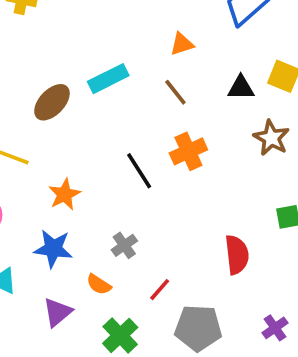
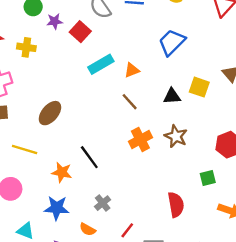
cyan rectangle: (108, 79) -> (101, 64), moved
brown star: (271, 138) -> (176, 136), moved
black line: (139, 171) -> (89, 157), moved
orange star: (64, 194) -> (62, 172), turned -30

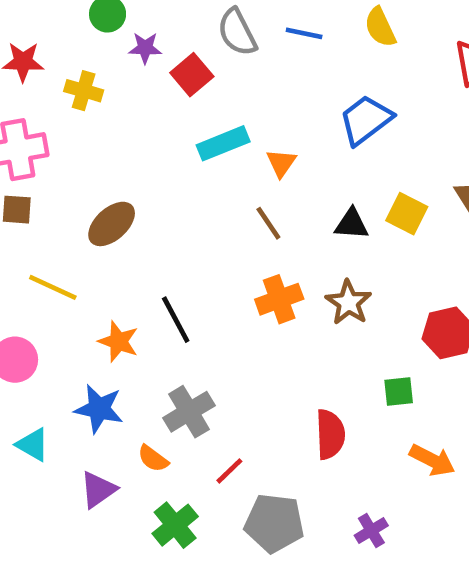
orange triangle: (132, 70) -> (281, 163), turned -42
gray cross: (103, 203) -> (189, 412), size x1.5

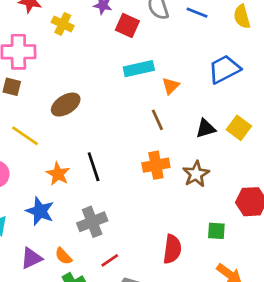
red square: (192, 75) -> (127, 25), turned -35
black triangle: (352, 224) -> (206, 128), turned -30
orange semicircle: (153, 459) -> (63, 256), moved

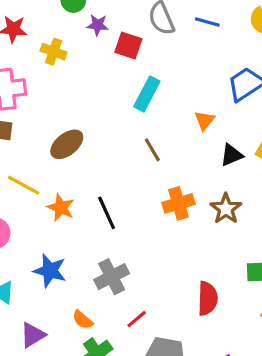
cyan rectangle: (139, 69) -> (147, 94), turned -44
orange triangle: (171, 86) -> (204, 120), moved
brown line: (157, 120) -> (152, 150), moved
orange star: (58, 174) -> (61, 208), moved
purple triangle: (31, 258) -> (33, 335), moved

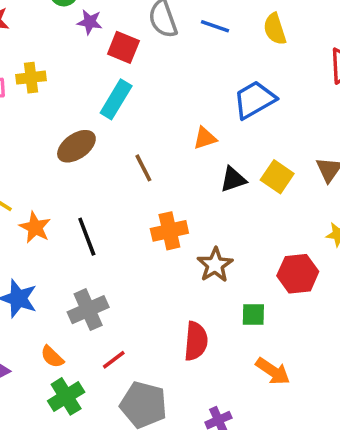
yellow cross: (54, 52) -> (31, 78), moved, turned -30
cyan rectangle: (147, 94) -> (116, 99), moved
orange triangle: (204, 120) -> (205, 138), turned 30
brown ellipse: (67, 144) -> (76, 146), moved
brown star: (226, 209) -> (215, 265), moved

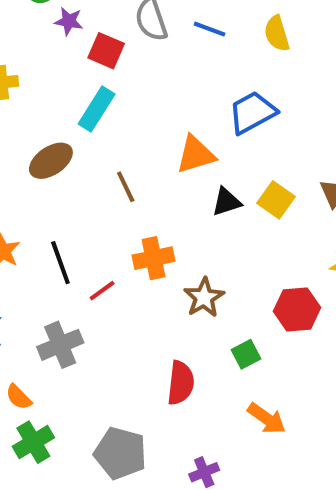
orange triangle: (205, 138) -> (196, 155), size x1.5
green square: (253, 314) -> (246, 354), turned -30
red line: (114, 360) -> (102, 291), moved

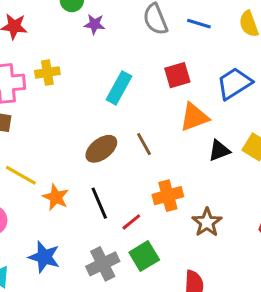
red square: (106, 51) -> (177, 75), moved, turned -36
brown ellipse: (51, 161) -> (101, 149), moved
green square: (246, 354) -> (144, 256), moved, size x1.4

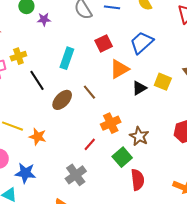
black line: (99, 203) -> (37, 80), moved
green square: (144, 256) -> (122, 157), moved
blue star: (44, 257) -> (25, 173), moved

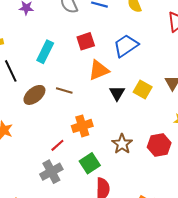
black triangle: (139, 88) -> (117, 93), turned -35
brown line: (89, 92) -> (64, 90), turned -42
brown star: (139, 136) -> (122, 144), moved
gray cross: (76, 175) -> (51, 172), moved

